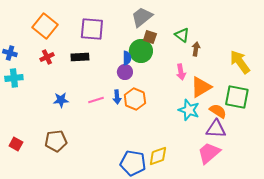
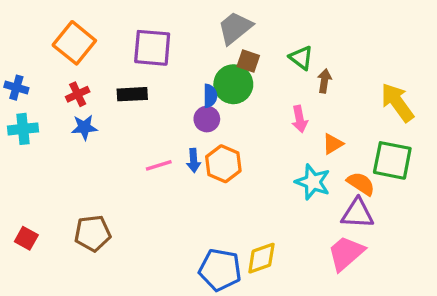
orange triangle: (201, 87) -> (333, 144), size x0.6
blue star: (61, 100) -> (84, 127), moved

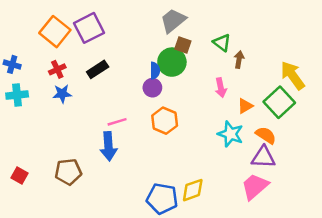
purple square: (152, 48) -> (89, 28), moved, turned -32
black rectangle: (132, 94) -> (98, 69), turned -30
blue arrow: (194, 160) -> (109, 146), moved, size x1.6
green square: (392, 160) -> (279, 102), moved, turned 36

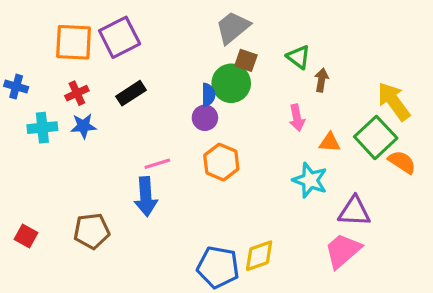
orange square: (55, 32) -> (74, 42), turned -36
cyan cross: (17, 95) -> (42, 128), moved
orange triangle: (245, 106) -> (330, 142), turned 35
orange semicircle: (266, 135) -> (402, 162), moved

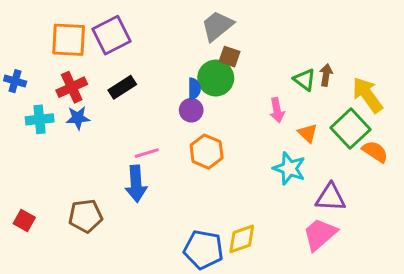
green triangle: (299, 57) -> (305, 80), moved
brown arrow: (321, 80) -> (326, 75), moved
red cross: (77, 93) -> (72, 87), size x1.4
orange triangle: (330, 142) -> (308, 133), turned 40

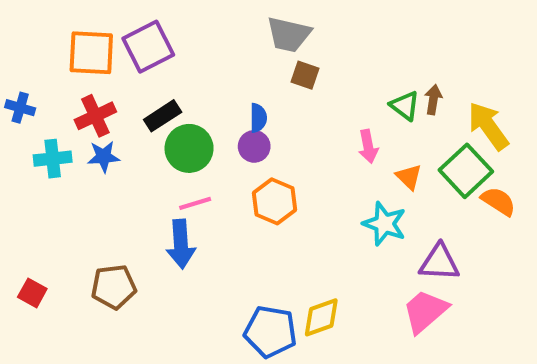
gray trapezoid: (217, 26) -> (289, 34), turned -128
green circle: (216, 78) -> (189, 148), moved

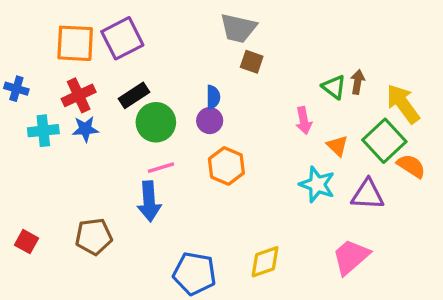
purple triangle: (439, 262) -> (368, 195), moved
blue pentagon: (270, 332) -> (195, 274), moved

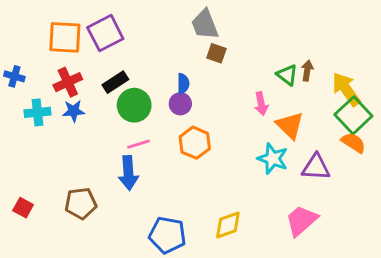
gray trapezoid: (238, 28) -> (205, 24), turned 56
green square: (384, 141) -> (353, 115), moved
orange triangle: (337, 146) -> (290, 125), size x1.5

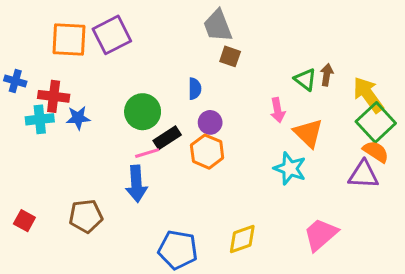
red cross: (68, 82) -> (54, 96), moved, turned 32
black rectangle: (115, 82) -> (167, 138), moved
purple circle: (180, 104) -> (210, 122), moved
purple triangle: (316, 167) -> (364, 175), moved

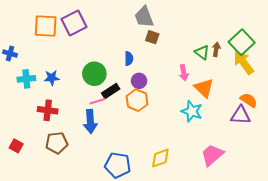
red cross: (54, 96) -> (48, 110), moved
green square: (376, 122) -> (242, 42), moved

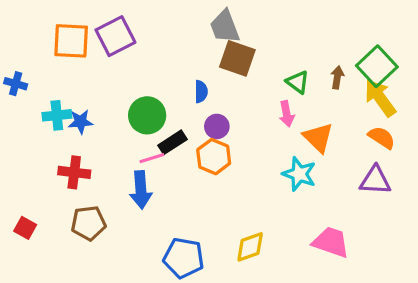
brown square: (152, 37) -> (237, 58), size x1.6
green triangle: (202, 52) -> (298, 82), moved
cyan cross: (26, 79) -> (57, 115), moved
orange semicircle: (249, 100) -> (382, 138), moved
pink trapezoid: (212, 155) -> (331, 242), turned 60

